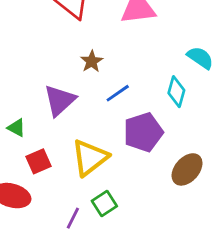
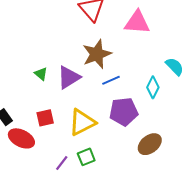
brown star: (92, 61) -> (97, 54), size x1.8
green triangle: (16, 128) -> (41, 74), moved

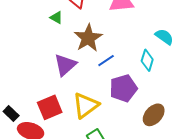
green triangle: (41, 74) -> (56, 18), moved
red square: (45, 118) -> (50, 107), size x1.4

